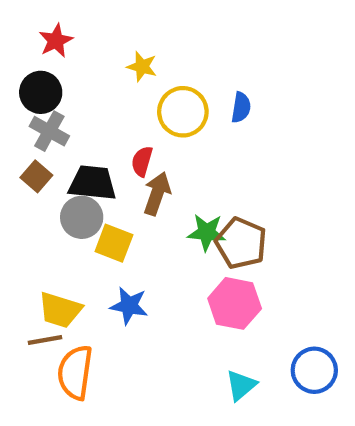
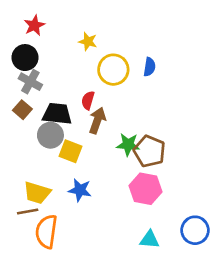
cyan triangle: (241, 385) -> (149, 240), turned 45

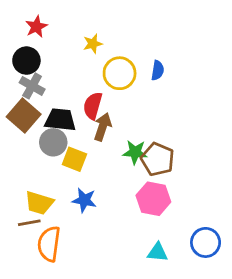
yellow star: (88, 41) -> (93, 44), turned -30
red semicircle: (88, 100) -> (93, 106), size x1.4
brown square: (22, 110) -> (24, 116), size x1.6

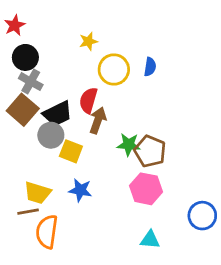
red star: (36, 27) -> (15, 25), moved
black trapezoid: (60, 120) -> (58, 114), turned 148
blue circle: (206, 242) -> (202, 216), moved

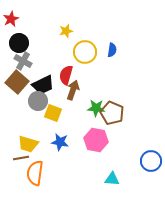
pink hexagon: (146, 189) -> (96, 140), moved

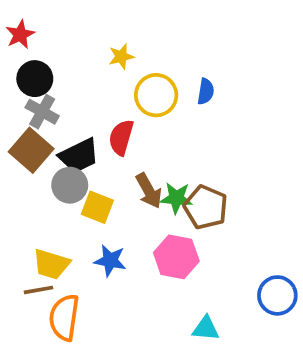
brown arrow: (73, 90) -> (149, 191), moved, turned 132

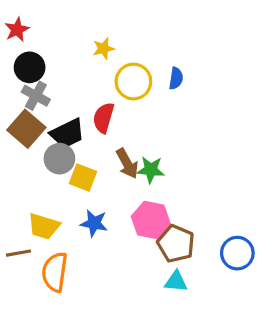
brown pentagon: (206, 207) -> (176, 244), moved
brown line: (38, 290) -> (19, 253), moved

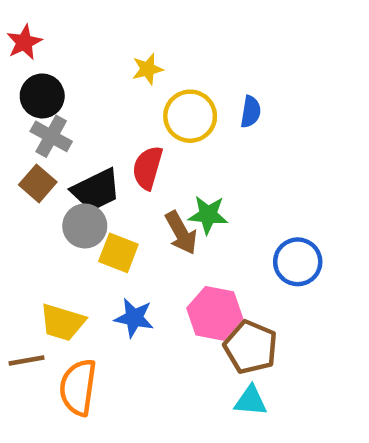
brown square: (26, 129) -> (38, 183), size x0.7
green star: (151, 170) -> (208, 215), moved
blue circle: (237, 253) -> (298, 262), moved

